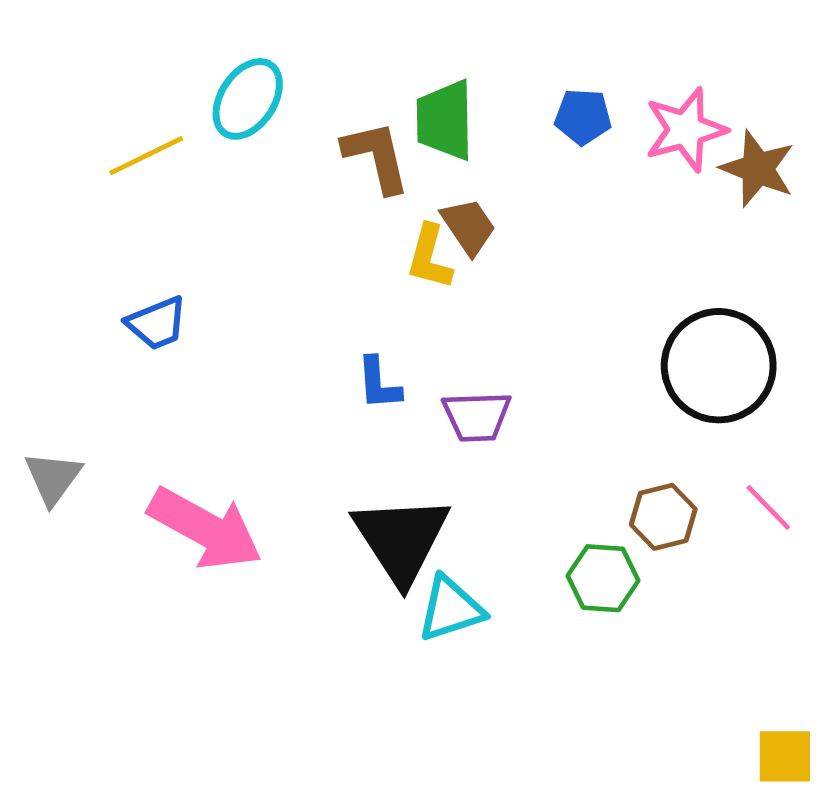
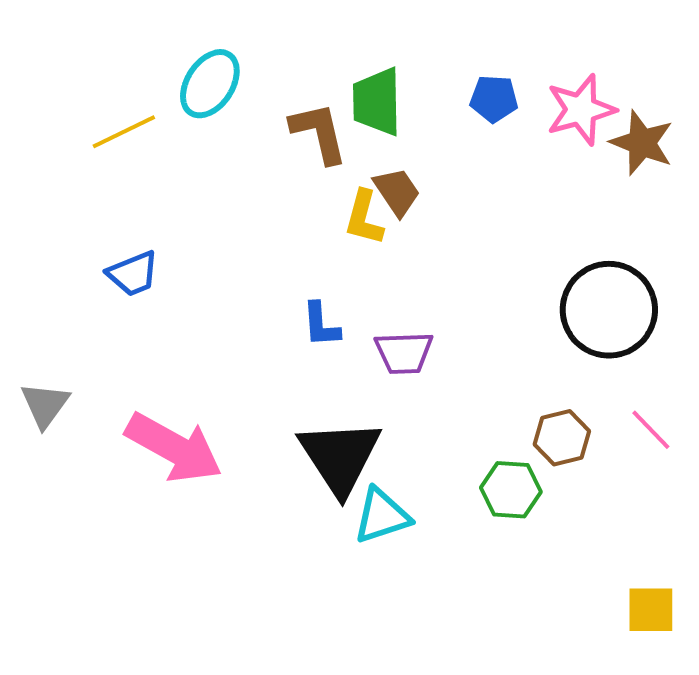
yellow square: (785, 756) -> (651, 610), moved

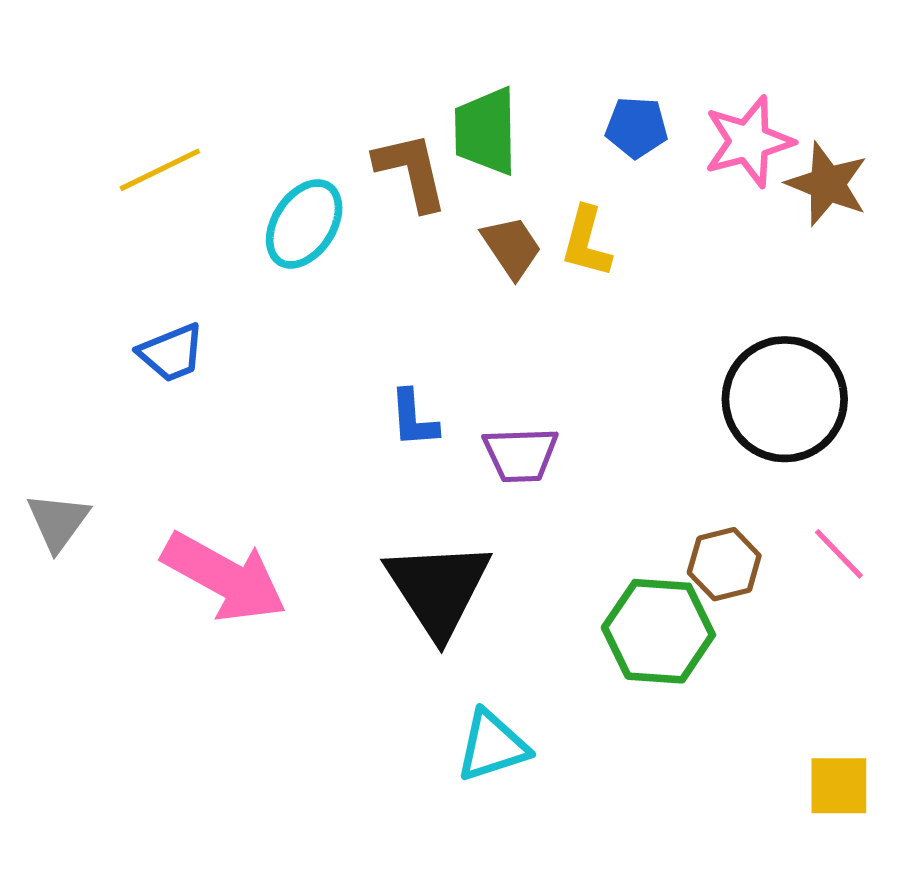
cyan ellipse: (210, 84) -> (304, 224), moved
yellow L-shape: (364, 218) -> (586, 242), moved
green hexagon: (511, 490) -> (658, 631), size x1.4
cyan triangle: (382, 516) -> (492, 746), moved

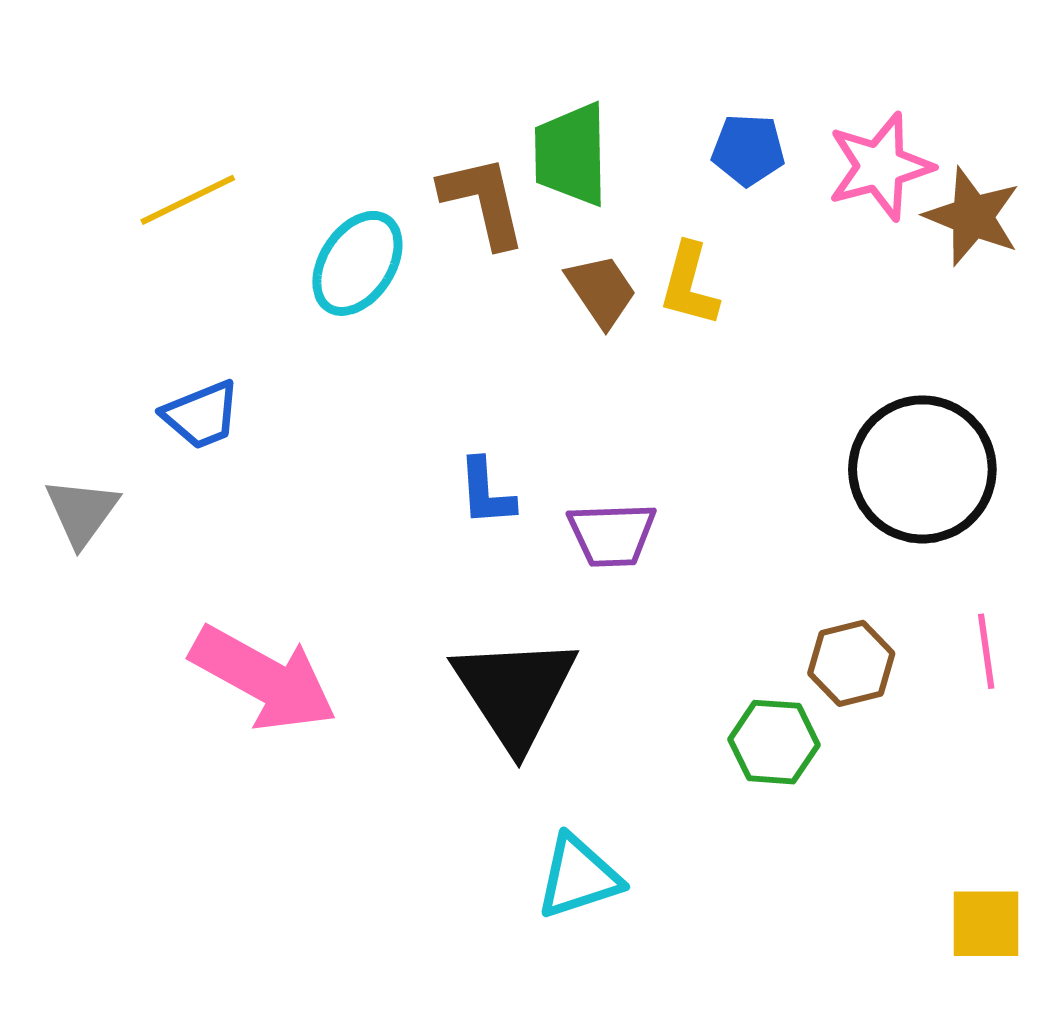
gray triangle: (58, 522) -> (82, 512), moved
pink line: (839, 554) -> (986, 651), turned 36
green hexagon: (658, 631) -> (774, 742), size x0.7

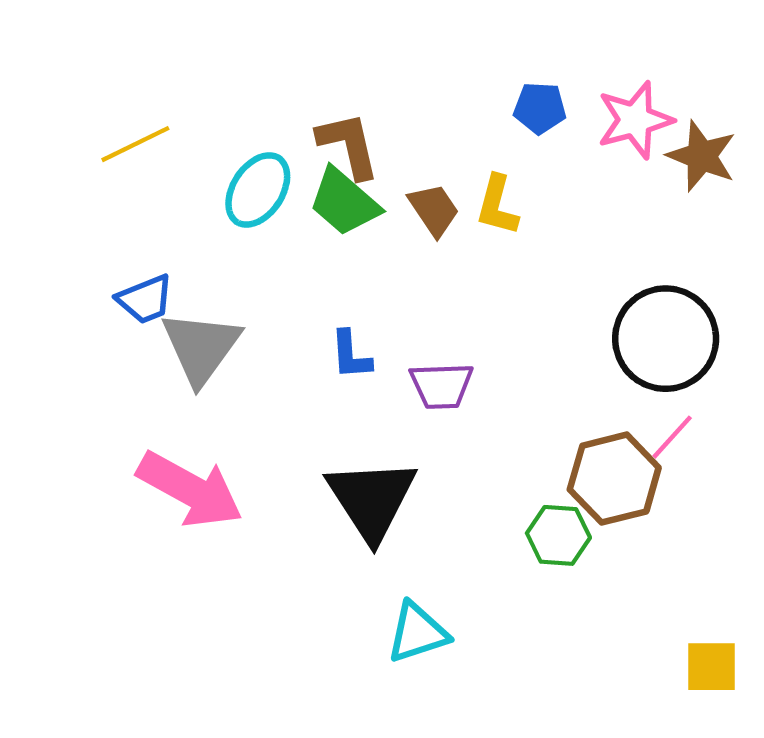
green trapezoid: (571, 154) -> (344, 202), moved, turned -48
gray triangle: (82, 512) -> (201, 347), moved, size x1.5
pink line: (986, 651) -> (672, 437), moved, turned 50
brown hexagon: (851, 663) -> (614, 479), size x1.5

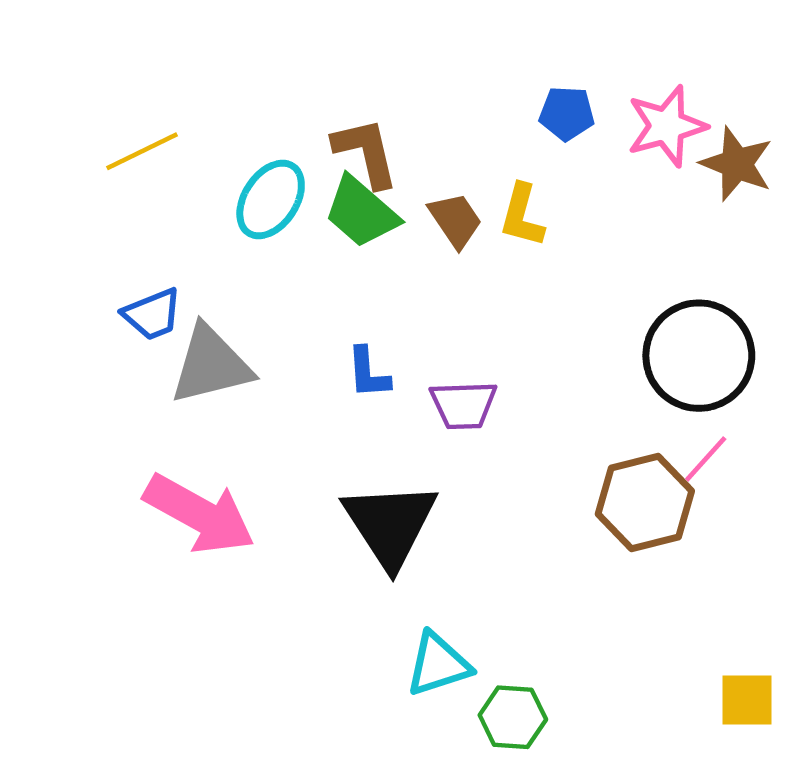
gray triangle: (201, 347) -> (211, 365), turned 40
green hexagon: (558, 535) -> (513, 717), moved

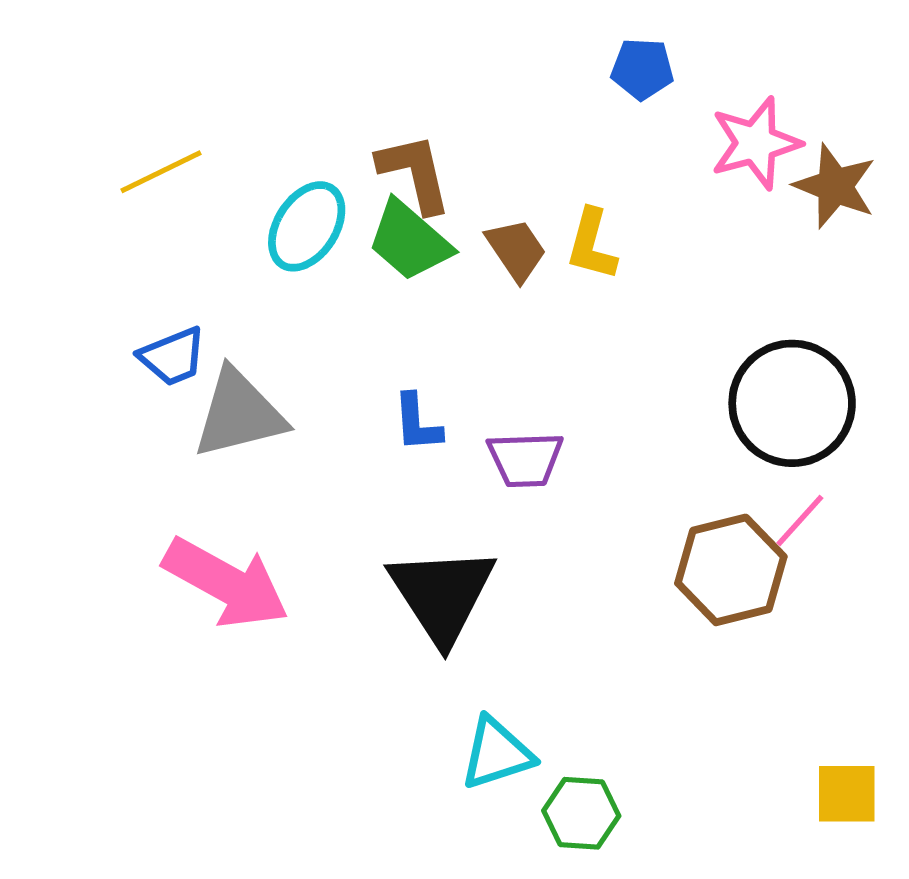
blue pentagon: (567, 113) -> (642, 69), moved

